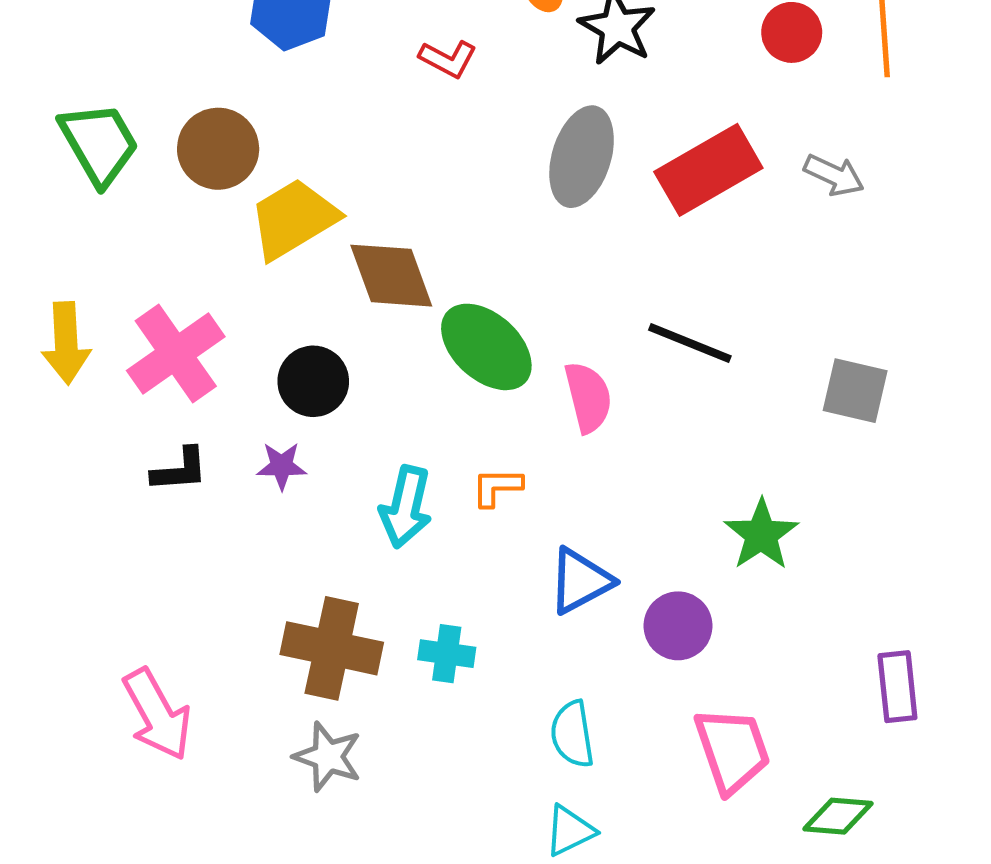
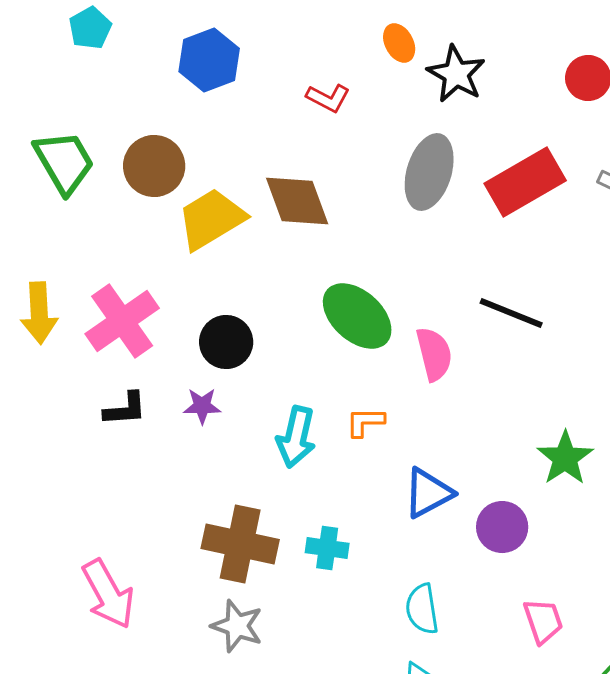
brown diamond: (391, 276) -> (297, 201), moved
pink trapezoid: (732, 750) -> (543, 621), size x0.7

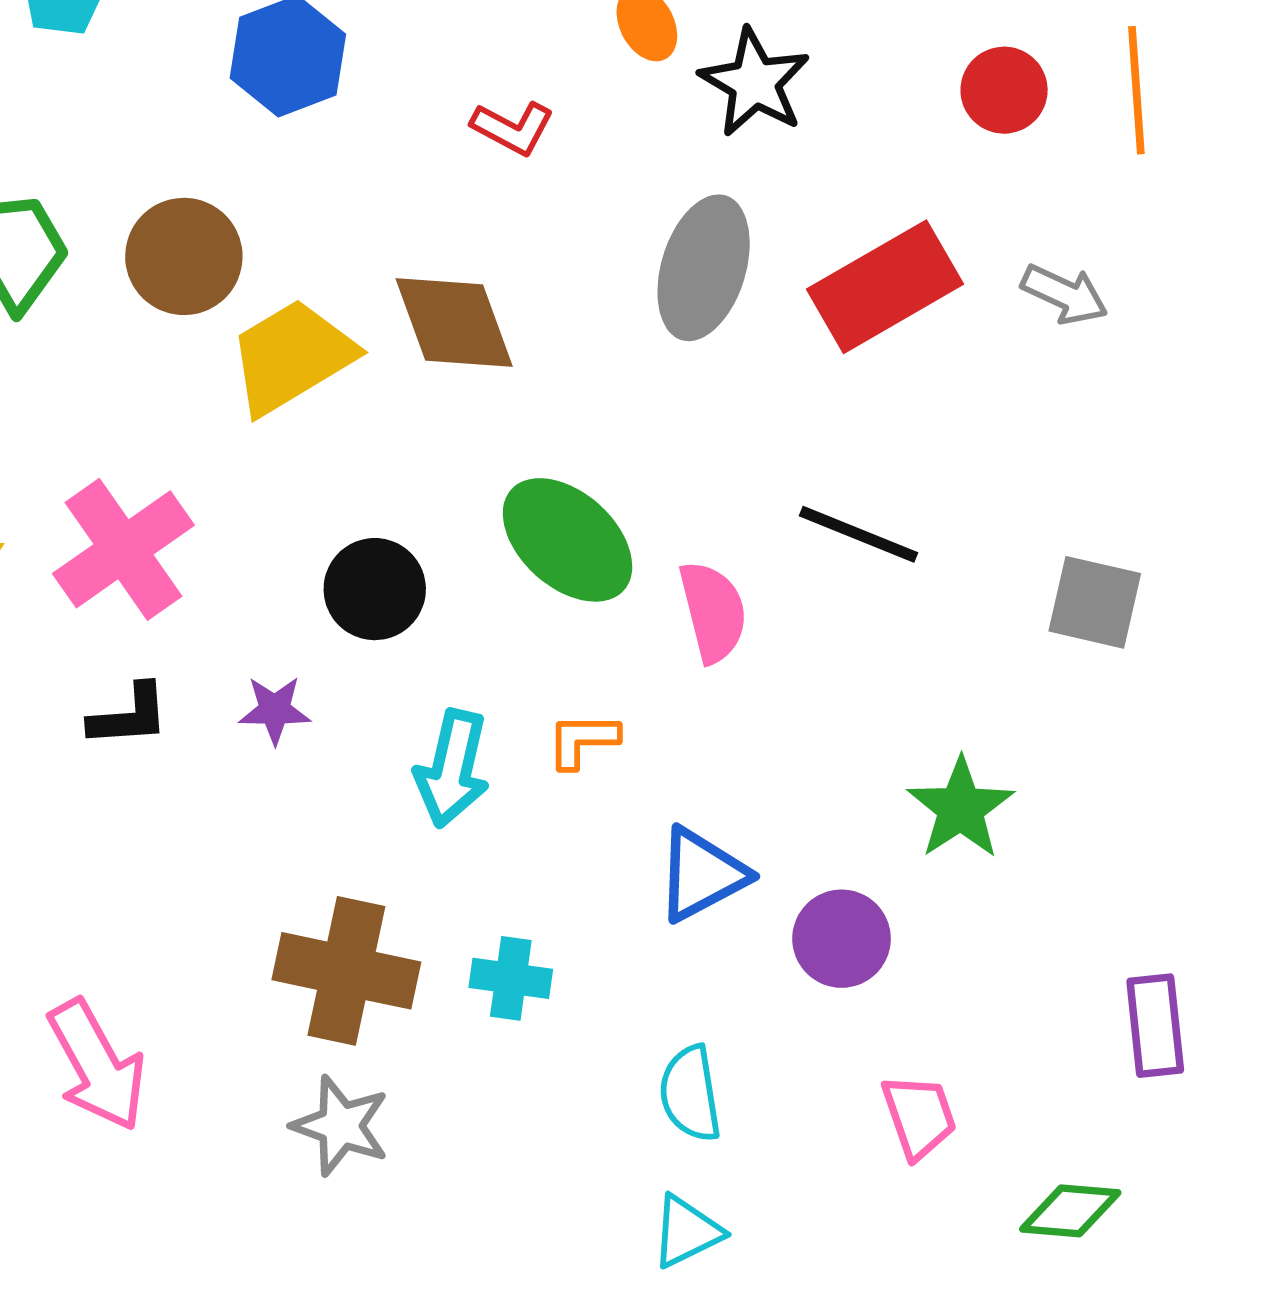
black circle: (226, 342) -> (375, 589), moved

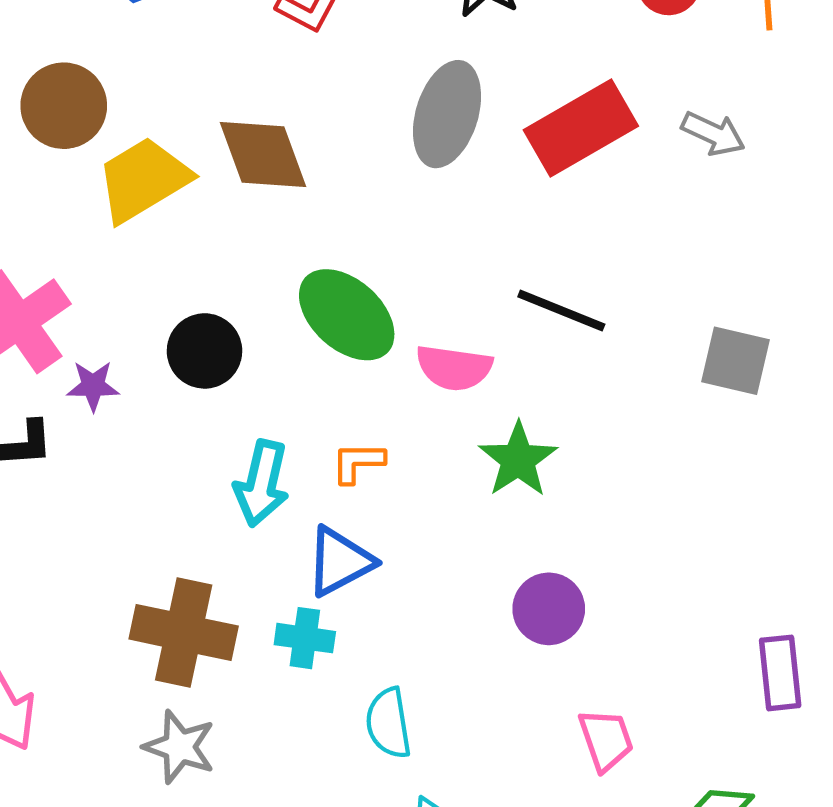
pink semicircle: (713, 612) -> (454, 368), turned 112
purple star: (275, 710) -> (93, 386), moved
green star: (961, 808) -> (518, 460), moved
blue triangle: (702, 874) -> (340, 561), moved
cyan semicircle: (690, 1094) -> (388, 723), moved

